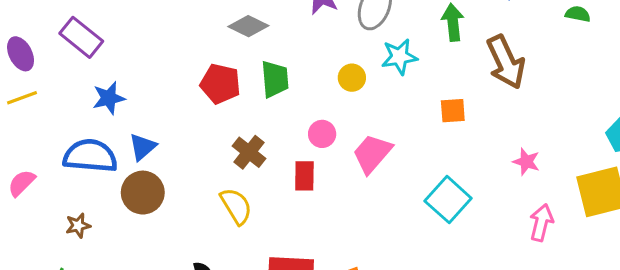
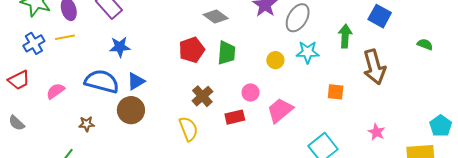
red pentagon: (220, 84) -> (192, 50), turned 30
red rectangle: (304, 176) -> (235, 117), turned 66

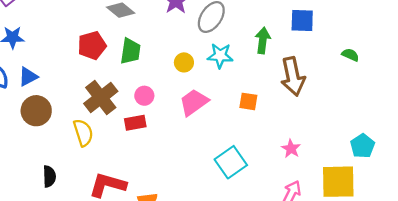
blue square: (380, 16) -> (302, 21), turned -30
pink circle: (251, 92) -> (144, 96), moved
brown cross: (202, 96) -> (101, 97), size x1.4
brown circle: (131, 110) -> (36, 111), moved
pink trapezoid: (280, 110) -> (194, 102), moved

